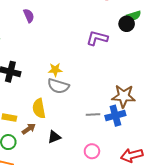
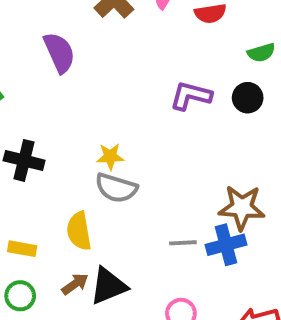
purple semicircle: (29, 16) -> (59, 53), size x1.5
black circle: (127, 24) -> (248, 98), moved
brown arrow: (29, 129) -> (75, 284), moved
black triangle: (54, 137) -> (108, 286), size x1.5

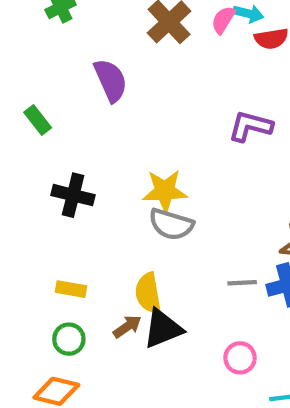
yellow star: (110, 157) -> (165, 191), size x1.5
yellow semicircle: (79, 231) -> (148, 293), moved

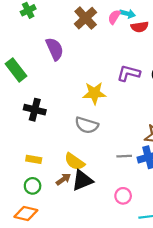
green rectangle: (38, 120) -> (16, 70), size x1.5
yellow star: (165, 191) -> (94, 93), moved
yellow semicircle: (148, 293) -> (74, 162), turned -45

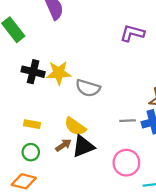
yellow star: (94, 93) -> (59, 73), moved
pink circle: (123, 196) -> (126, 163), size x1.5

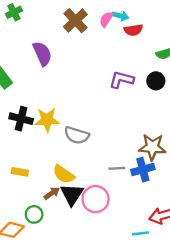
black triangle: (83, 146) -> (72, 194), turned -35
green circle: (31, 152) -> (34, 214), moved
pink circle: (126, 163) -> (96, 199), moved

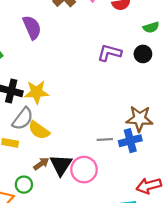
gray semicircle: (77, 135) -> (23, 119), moved, turned -70
yellow semicircle: (64, 174) -> (39, 130), moved

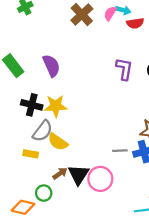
purple semicircle: (32, 27) -> (51, 66), moved
purple L-shape: (109, 53) -> (124, 69), turned 85

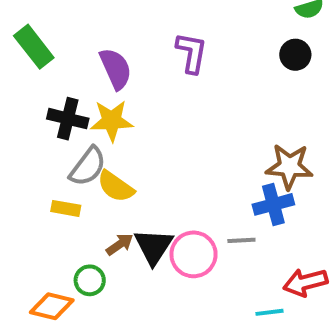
purple semicircle: (51, 66) -> (116, 69), moved
purple L-shape: (124, 69) -> (192, 53), moved
gray line: (120, 151) -> (241, 240), moved

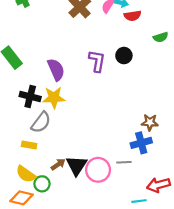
black circle: (295, 55) -> (124, 56), moved
brown star: (289, 167) -> (150, 122), size x0.7
yellow semicircle: (116, 186) -> (26, 174), moved

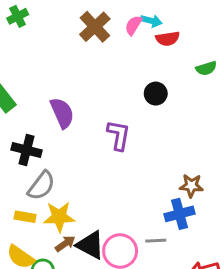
purple L-shape: (97, 61) -> (119, 135), moved
yellow star: (54, 98) -> (59, 217), moved
black triangle: (76, 165) -> (90, 245), turned -35

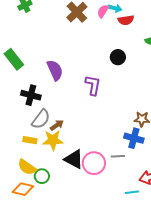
blue cross: (179, 214) -> (134, 138), turned 30
brown arrow: (65, 244) -> (57, 125), moved

